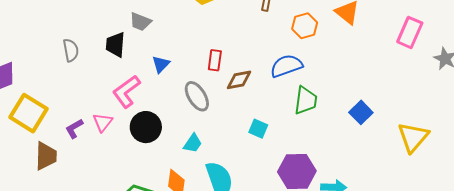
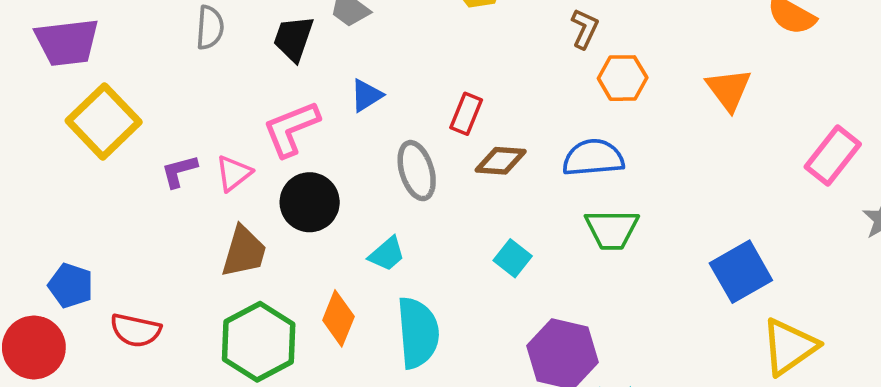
orange hexagon: (305, 26) -> (623, 78), moved
green trapezoid: (306, 100) -> (612, 229), turned 68
blue square: (361, 112) -> (741, 272), moved, size x1.4
brown trapezoid: (46, 156) -> (244, 252), moved

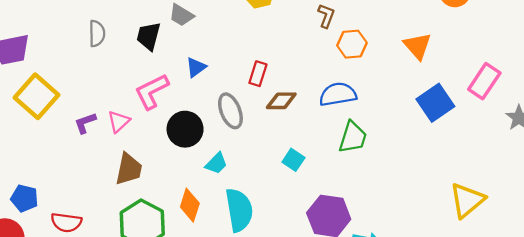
black circle: (310, 202) -> (185, 129), moved
green trapezoid: (612, 229) -> (353, 137), turned -68
blue square: (741, 272) -> (435, 103), moved

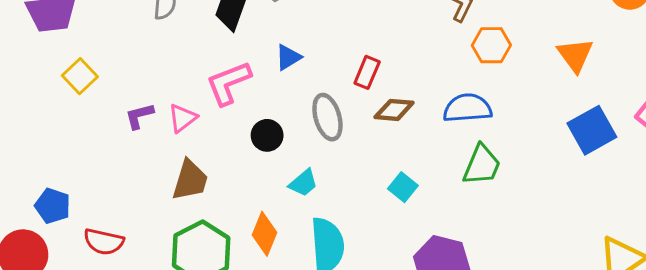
yellow square: (36, 96) -> (80, 76), size x0.6
black circle: (185, 129) -> (267, 135), size x0.7

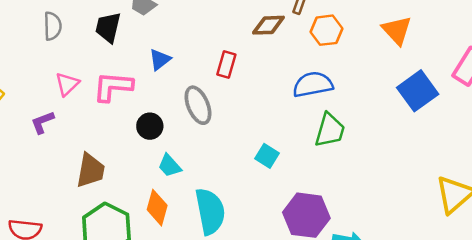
pink L-shape: (228, 83) -> (113, 87), turned 33
brown diamond: (394, 110) -> (268, 25), moved
pink triangle: (182, 118) -> (67, 84), moved
cyan trapezoid: (303, 183) -> (170, 166), moved, turned 95

